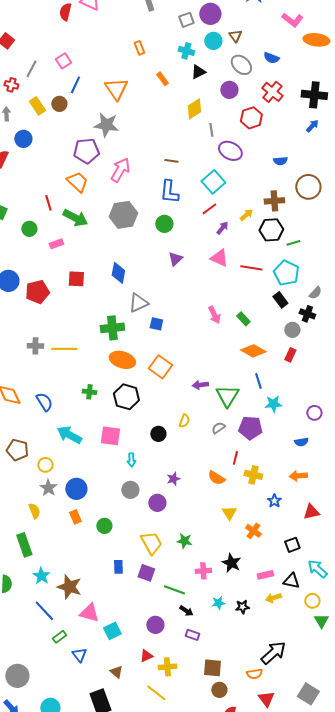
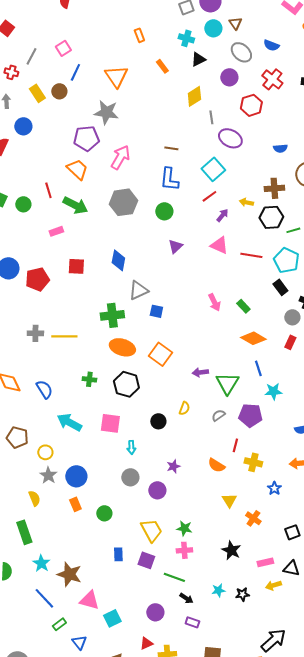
yellow arrow: (246, 215) -> (246, 202), turned -128
green circle: (29, 229) -> (23, 204), moved
pink cross: (203, 571) -> (184, 550), moved

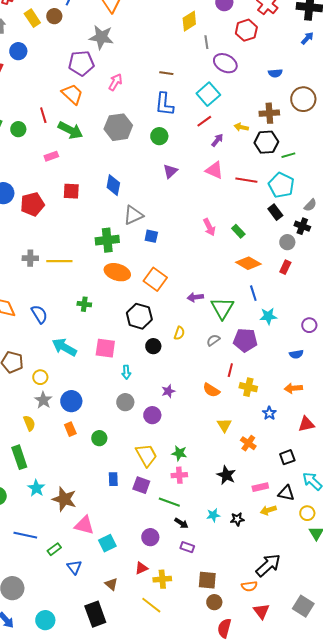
pink arrow: (120, 157) -> (115, 82), size x0.7
black hexagon: (126, 384) -> (139, 316), moved
blue line: (44, 598) -> (25, 535), moved, turned -35

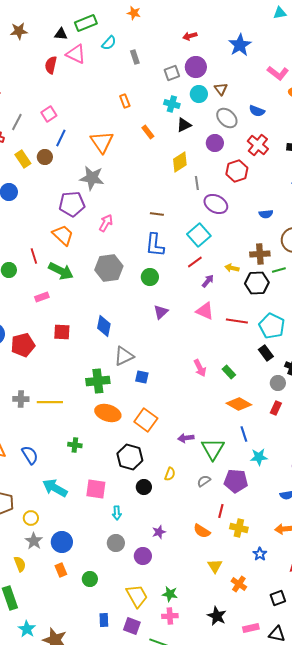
green line: (288, 155) -> (279, 270), moved

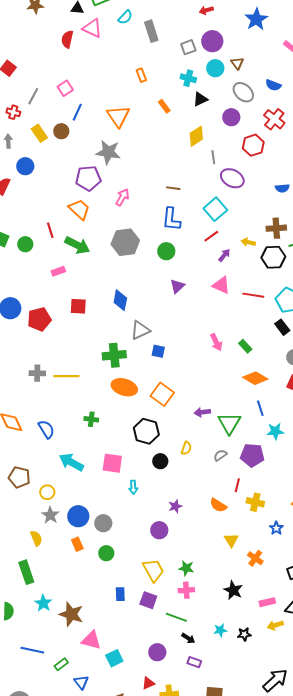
gray rectangle: (135, 57) -> (151, 31), size x1.5
gray circle: (116, 543) -> (103, 523), moved

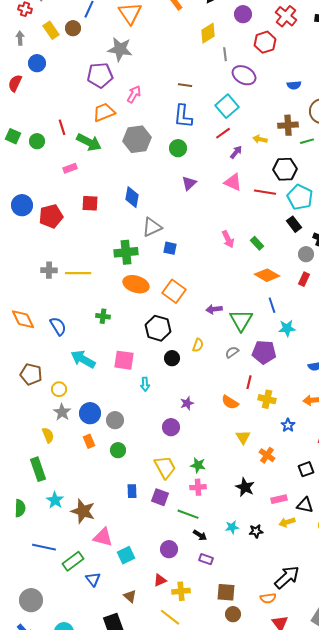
orange trapezoid: (79, 209) -> (104, 112), moved, turned -65
black hexagon: (273, 257) -> (285, 169), moved
green rectangle: (61, 664) -> (73, 561), size x1.5

